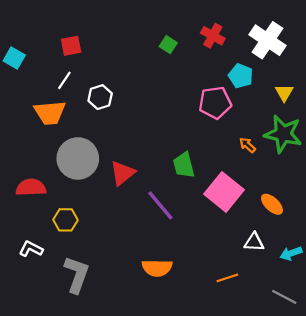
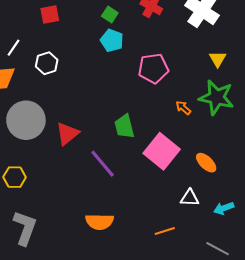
red square: (71, 46) -> (50, 15), moved
cyan pentagon: (241, 76) -> (112, 40), moved

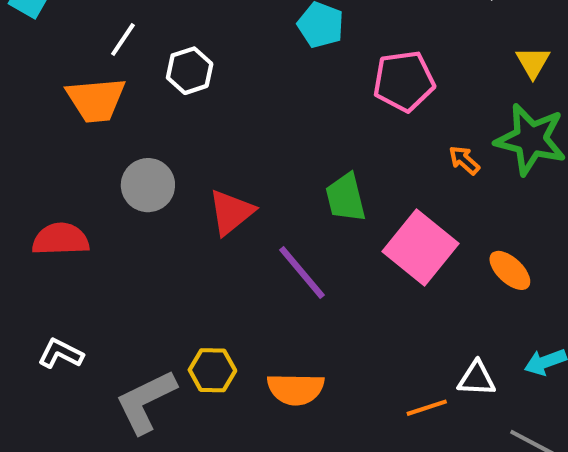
gray circle: (26, 120) -> (148, 185), size x0.7
yellow hexagon: (15, 177) -> (212, 370), moved
white triangle: (190, 198) -> (477, 379), moved
gray L-shape: (25, 228) -> (146, 401), turned -136

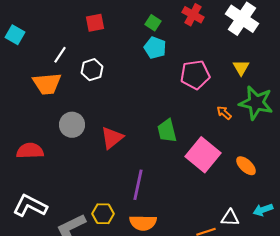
yellow triangle: (533, 62) -> (241, 68), moved
purple line: (302, 272) -> (138, 185), moved, turned 52
white L-shape: (61, 354) -> (30, 206), size x1.6

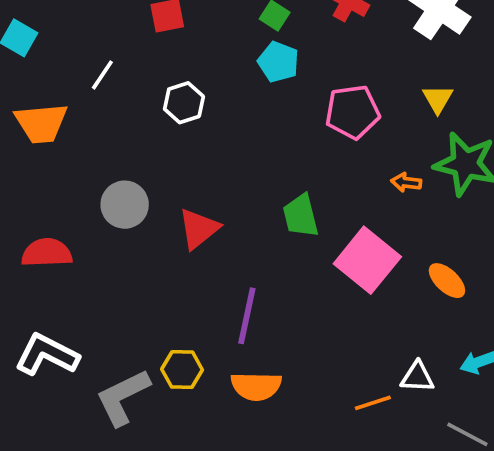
white hexagon: (92, 70) -> (184, 103), moved
orange trapezoid: (47, 84) -> (41, 123), moved
orange arrow: (224, 113) -> (406, 182), turned -35

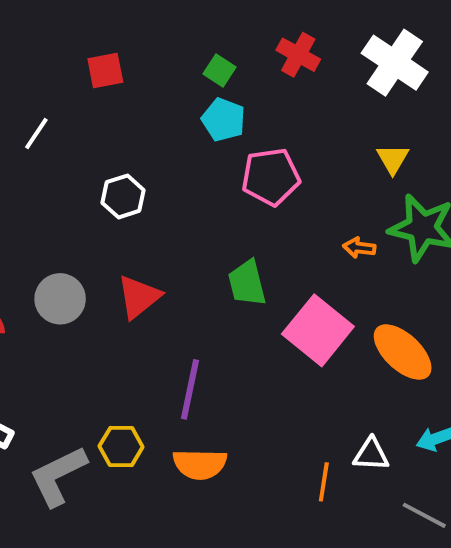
white hexagon: (184, 103) -> (123, 196), moved
pink pentagon: (352, 112) -> (271, 177), moved
gray circle: (125, 205) -> (60, 299), moved
orange ellipse: (447, 281) -> (403, 352), size x1.5
orange line: (373, 403) -> (324, 482), turned -63

